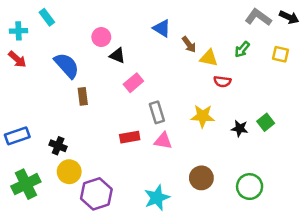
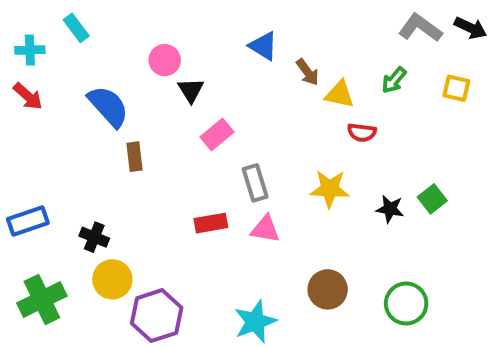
black triangle: (117, 56) -> (191, 90), turned 35

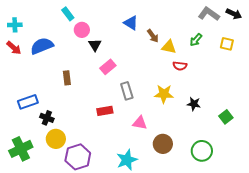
cyan rectangle: (76, 28) -> (68, 14), moved
blue semicircle: (108, 106) -> (42, 46), moved, turned -70
green square: (432, 199) -> (226, 117), moved
blue rectangle: (28, 221) -> (28, 102), moved
pink triangle: (265, 229) -> (140, 123), moved

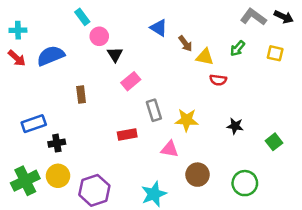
yellow star: (164, 94) -> (187, 120), moved
black cross: (47, 118) -> (57, 143), turned -32
yellow circle: (56, 139) -> (58, 176), moved

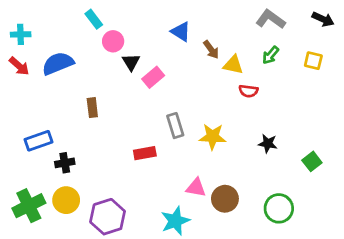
gray L-shape: (253, 17) -> (271, 19), moved
pink rectangle: (131, 81) -> (153, 77), moved
pink triangle: (170, 149) -> (196, 188), moved

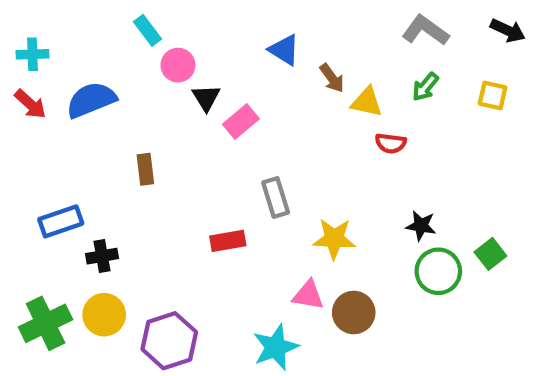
yellow star: (213, 137) -> (334, 239), moved
green circle: (279, 208) -> (438, 271), moved

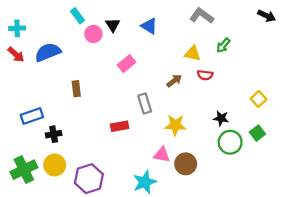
gray L-shape: (425, 30) -> (202, 16), moved
brown arrow: (332, 78) -> (174, 81), moved, turned -91
yellow square: (493, 95) -> (259, 99), moved, turned 35
black triangle: (206, 98) -> (113, 25), moved

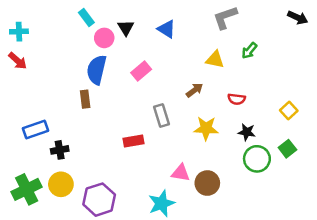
gray L-shape: (202, 16) -> (225, 18), turned -55
blue semicircle: (48, 52) -> (97, 70), moved, turned -55
red semicircle: (205, 75) -> (237, 99), moved
yellow star: (175, 125) -> (206, 128), moved

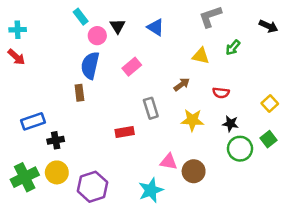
black arrow: (298, 18) -> (269, 26), moved

